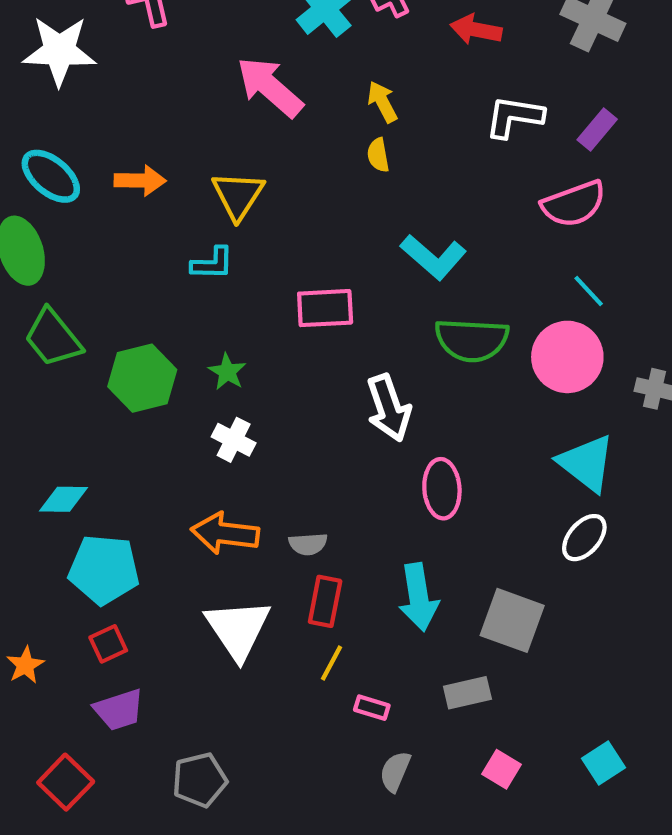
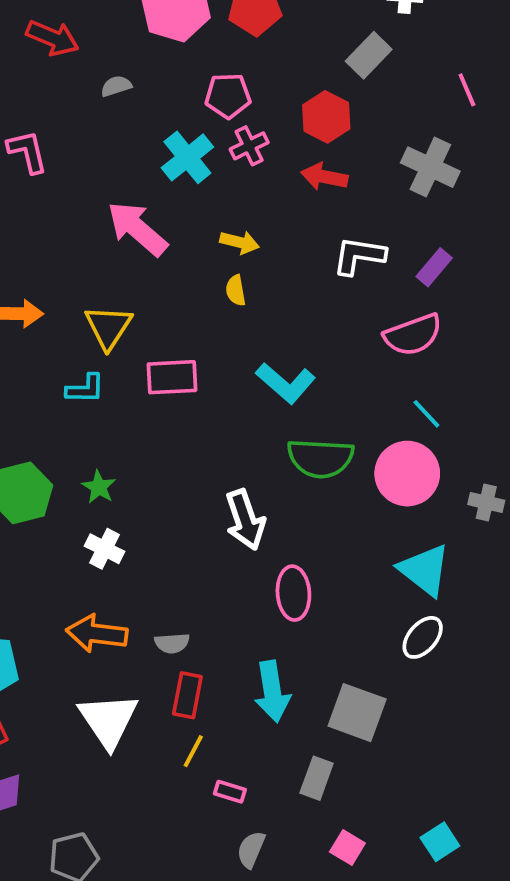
yellow arrow: (382, 102) -> (239, 242), turned 132
pink rectangle: (325, 308) -> (172, 377), moved
gray rectangle: (467, 693) -> (317, 778), turned -57

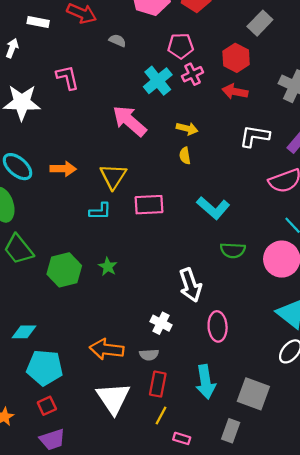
gray semicircle: (116, 86) -> (118, 40), turned 42
green semicircle: (320, 458) -> (233, 250), size x0.7
white cross: (105, 549) -> (161, 323), moved

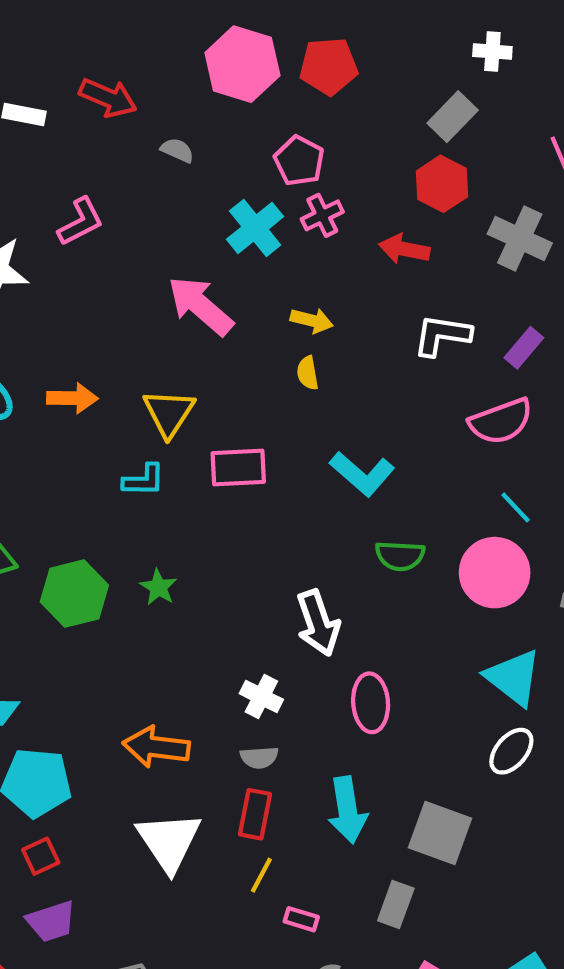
pink pentagon: (181, 46) -> (299, 161), turned 30
red hexagon: (236, 58) -> (442, 184), moved
pink L-shape: (68, 77) -> (81, 222), turned 76
gray semicircle: (149, 355) -> (259, 757), moved

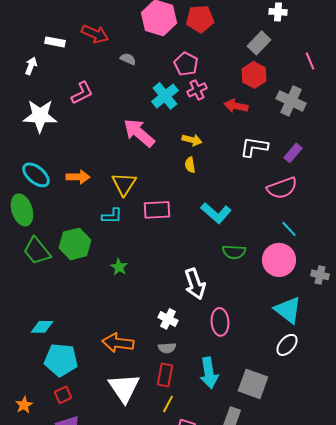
green hexagon: (74, 594) -> (75, 244), moved

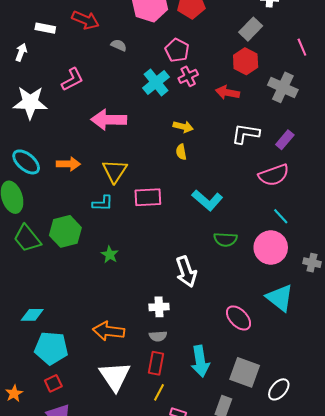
pink arrow: (139, 133) -> (109, 120), moved, turned -40
white cross: (168, 319) -> (159, 307), turned -30
pink ellipse: (220, 322) -> (239, 318), moved, turned -40
white ellipse: (287, 345) -> (279, 389), moved

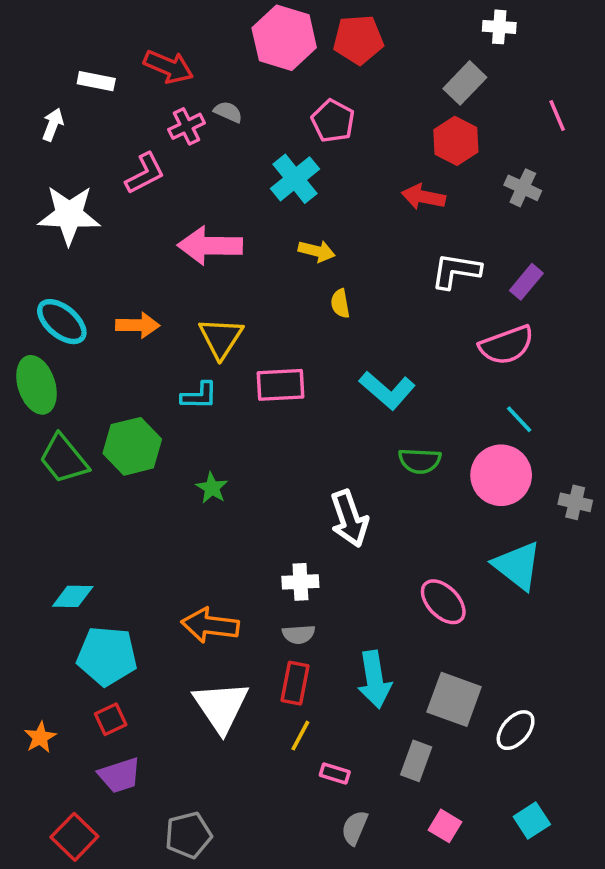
pink cross: (188, 76) -> (187, 126), moved
gray cross: (283, 87) -> (523, 188), size x0.7
yellow arrow: (183, 127) -> (317, 251), moved

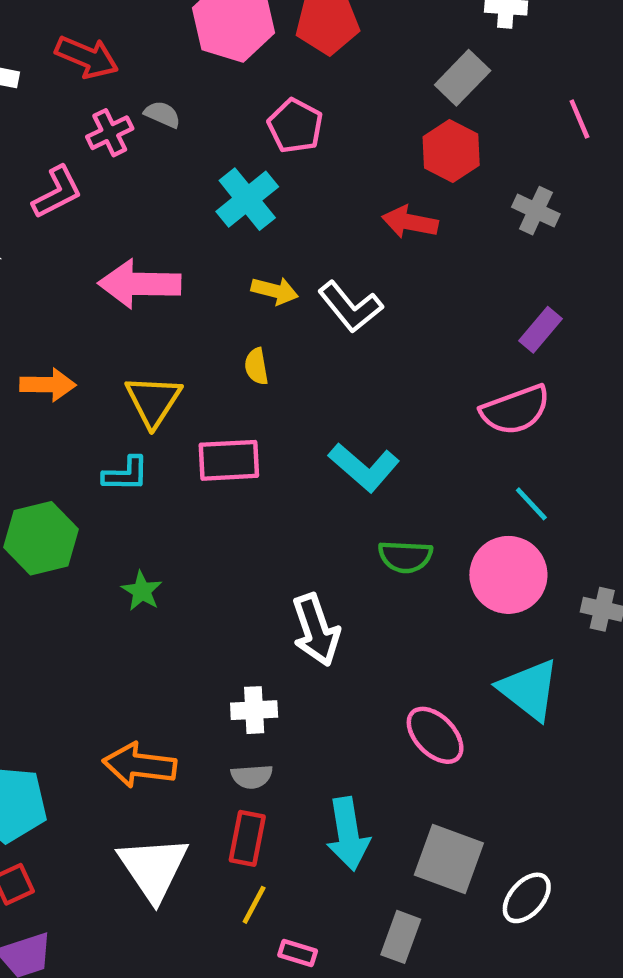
white L-shape: (456, 271) -> (350, 307), moved, turned -138
yellow semicircle: (340, 303) -> (256, 366), moved

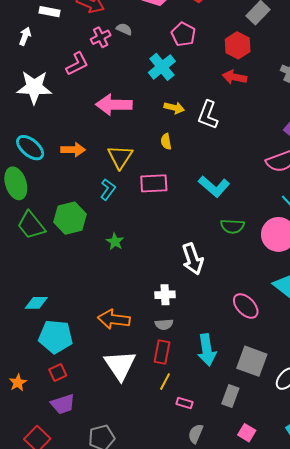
red hexagon: (451, 151) -> (238, 45), moved
white L-shape: (350, 307) -> (208, 115), turned 60
cyan L-shape: (126, 474) -> (108, 190), turned -55

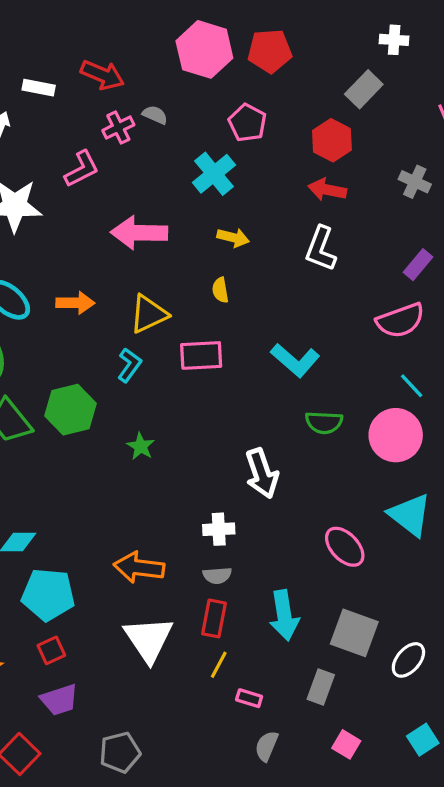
white L-shape: (208, 115) -> (321, 249), moved
yellow triangle: (120, 157) -> (149, 314), turned 32

